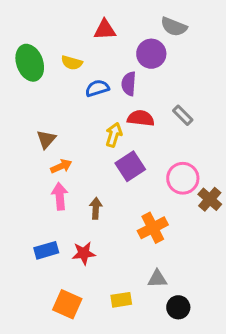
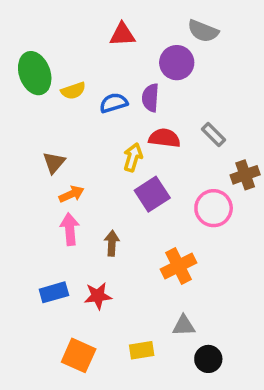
yellow semicircle: (72, 63) -> (73, 91), moved, turned -35
brown cross: (210, 199) -> (245, 175), moved, turned 30

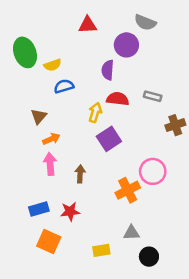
blue semicircle: (114, 103) -> (64, 86), moved
gray rectangle: (214, 135) -> (153, 96), turned -30
pink circle: (214, 208) -> (153, 171), moved
orange square: (79, 355) -> (49, 242), moved

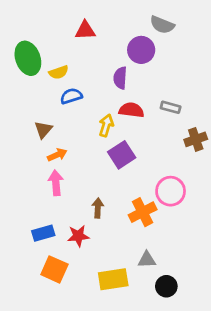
red triangle: (88, 25) -> (85, 30), moved
brown arrow: (80, 174) -> (98, 208), moved
yellow rectangle: (101, 250) -> (113, 279), size x1.5

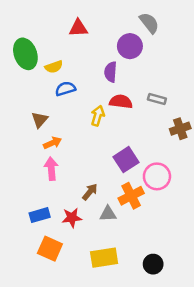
gray semicircle: (162, 25) -> (149, 23), turned -150
purple square: (122, 155) -> (126, 160), moved
brown arrow: (98, 208) -> (90, 192), turned 36
gray triangle: (147, 260) -> (108, 214), moved

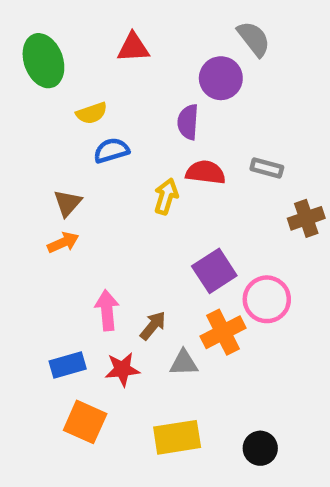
green ellipse: (25, 54) -> (43, 61), moved
orange arrow: (53, 143) -> (63, 242), moved
pink arrow: (51, 169) -> (107, 310), moved

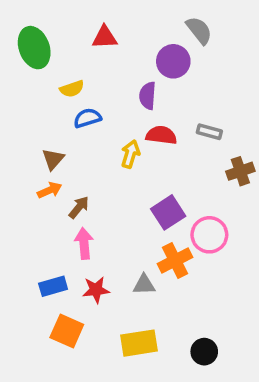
brown arrow: (153, 326) -> (79, 207), moved

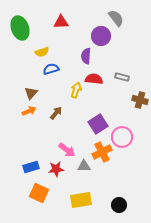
brown cross: (240, 171) -> (140, 100), turned 35
brown arrow: (79, 207) -> (56, 113), moved
pink arrow: (84, 243) -> (67, 150), moved, turned 132

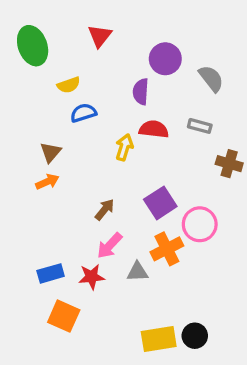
gray semicircle: (116, 18) -> (211, 78), moved
red triangle: (61, 22) -> (100, 36), turned -49
brown arrow: (56, 113) -> (105, 210), moved
pink arrow: (67, 150) -> (110, 246), turned 96
yellow rectangle: (81, 200) -> (159, 339), moved

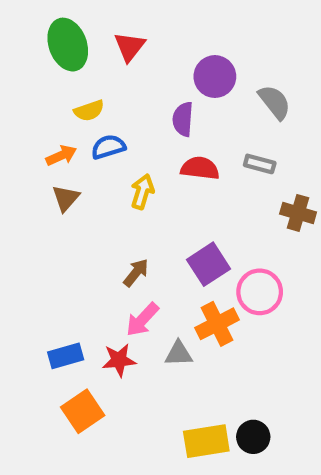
green ellipse: (33, 46) -> (68, 45), moved
yellow arrow: (124, 147) -> (142, 192), moved
orange arrow: (47, 182) -> (61, 155), moved
orange square: (64, 316) -> (83, 411), turned 32

